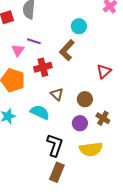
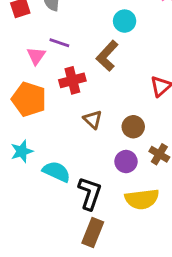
cyan semicircle: (40, 112) -> (56, 172), moved

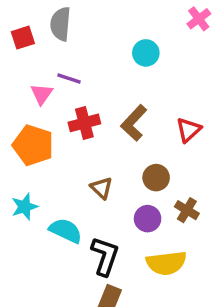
brown L-shape: (107, 56) -> (134, 123), moved
brown triangle: (93, 120) -> (101, 188), moved

